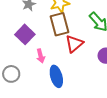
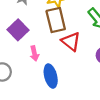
red triangle: (74, 44) -> (71, 41), turned -42

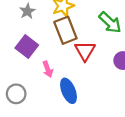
red triangle: (71, 41) -> (85, 51), turned 30

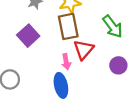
pink arrow: (48, 69) -> (66, 62), moved

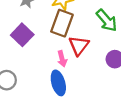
brown rectangle: (68, 26) -> (62, 23), turned 35

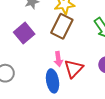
red triangle: (79, 45) -> (74, 69), moved

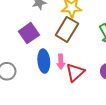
blue ellipse: (53, 81) -> (44, 61), moved

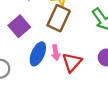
blue ellipse: (44, 61) -> (38, 54), turned 35

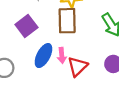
brown rectangle: (59, 18) -> (67, 21), turned -30

